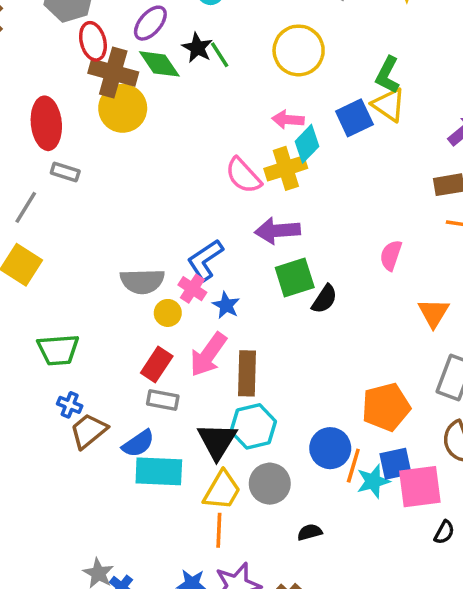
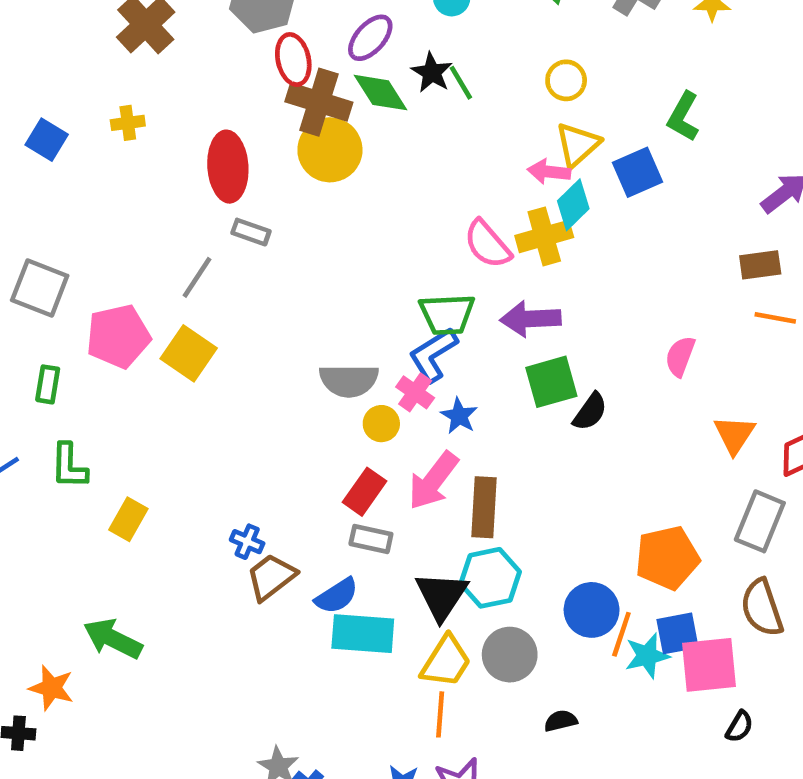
yellow circle: (299, 50) -> (566, 80), size x0.6
yellow triangle: (389, 105) -> (578, 145), moved, turned 42
green trapezoid: (58, 350) -> (447, 314), moved

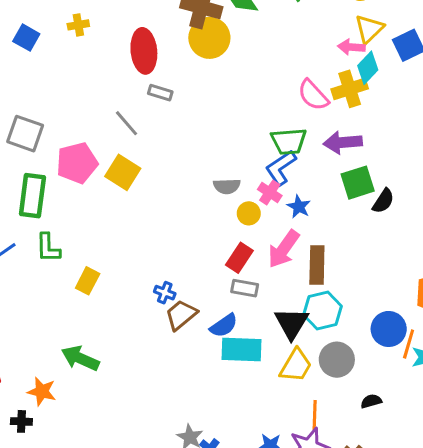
gray line: (197, 277) -> (126, 123), turned -72
gray semicircle: (349, 380) -> (227, 186), size x0.7
green rectangle: (48, 384) -> (32, 196), size x1.8
orange line: (440, 714) -> (315, 415), moved

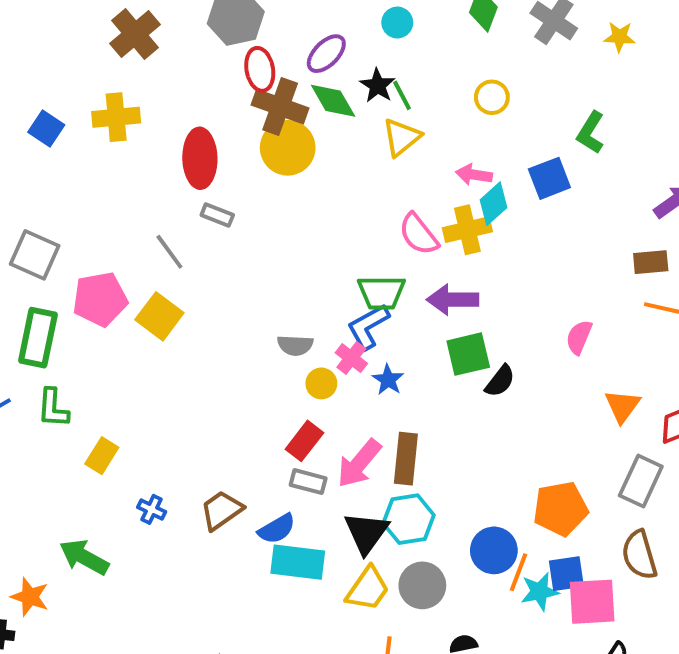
yellow cross: (78, 25) -> (116, 117), size x1.6
yellow triangle: (369, 29) -> (402, 137), moved
pink arrow: (284, 249) -> (359, 463), moved
blue cross: (165, 293) -> (152, 509), moved

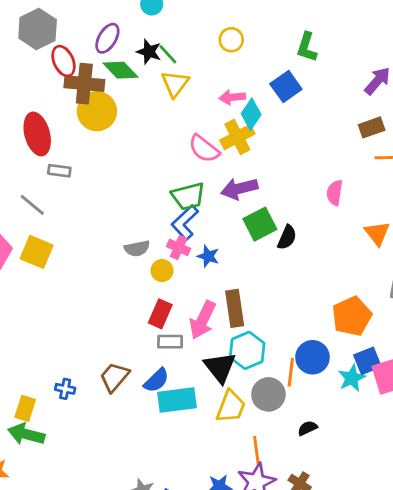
yellow rectangle: (102, 456) -> (25, 408), moved
orange line: (519, 572) -> (291, 372), moved

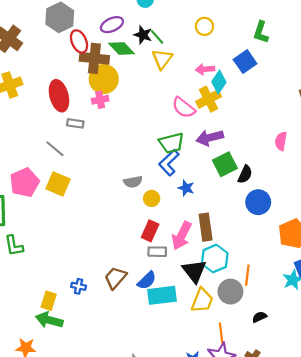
purple ellipse: (107, 38) -> (112, 25), turned 35
pink cross: (179, 247) -> (100, 100), moved, turned -35
blue circle: (312, 357) -> (258, 202), moved

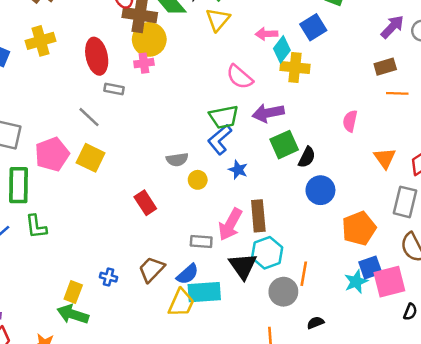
yellow cross: (209, 99) -> (295, 67), moved, turned 30
red rectangle: (150, 231) -> (145, 203), moved, turned -60
yellow trapezoid: (202, 300) -> (181, 303), moved

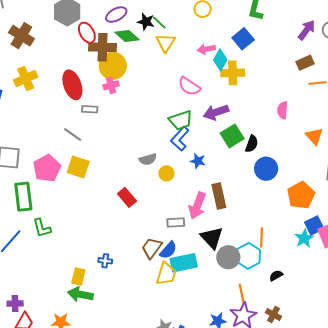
cyan hexagon: (267, 253) -> (248, 256), moved
brown trapezoid: (151, 269) -> (152, 248), moved
gray circle: (283, 292) -> (228, 257), moved

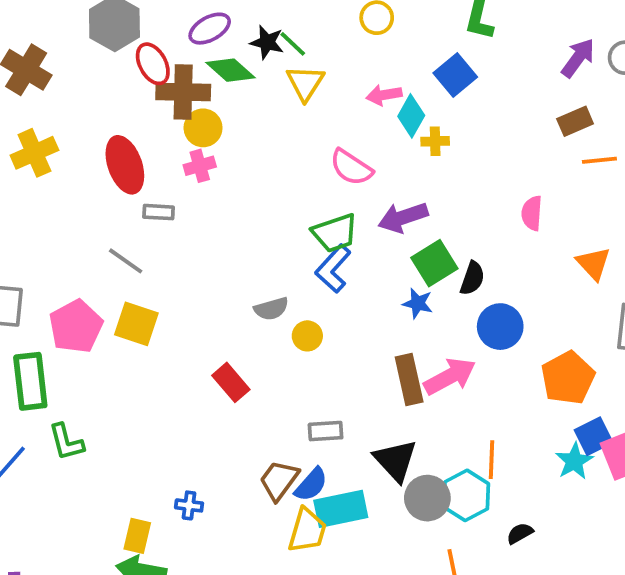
yellow circle: (113, 66) -> (203, 128), size x0.7
yellow cross: (233, 73) -> (435, 141), size x0.6
blue star: (198, 161) -> (418, 303), moved
pink arrow: (197, 206) -> (450, 376), moved, turned -140

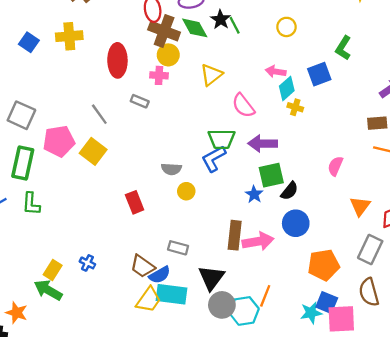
yellow triangle: (305, 83) -> (211, 75), moved
gray rectangle: (159, 212) -> (140, 101), moved
blue square: (594, 436) -> (327, 303), turned 30
brown trapezoid: (279, 480) -> (143, 266), turned -110

